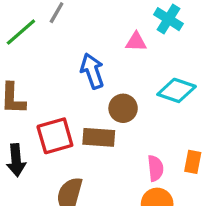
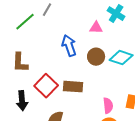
brown circle: (123, 108) -> (96, 57), moved
red square: (55, 136) -> (46, 86), turned -30

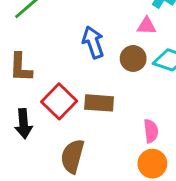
pink triangle: (96, 28) -> (146, 26), moved

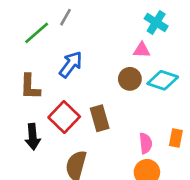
blue arrow: (93, 42) -> (71, 64), moved, turned 56
brown rectangle: (99, 103) -> (100, 118), turned 70

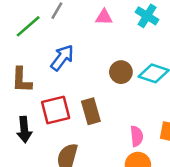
pink triangle: (142, 50) -> (104, 17), moved
red square: (64, 117) -> (56, 110), turned 32

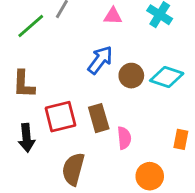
blue arrow: (62, 58) -> (100, 60), moved
pink semicircle: (137, 136) -> (124, 138), moved

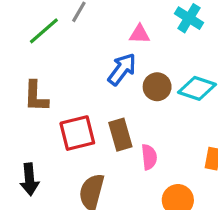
pink triangle: (113, 16) -> (140, 34), moved
black arrow: (26, 138) -> (29, 179), moved

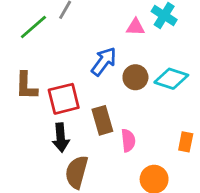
pink triangle: (140, 34) -> (135, 27), moved
red square: (77, 133) -> (64, 99), moved
black arrow: (29, 179) -> (61, 138), moved

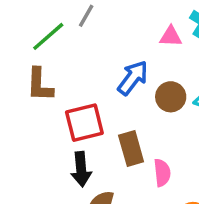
brown L-shape: (26, 86) -> (40, 85), moved

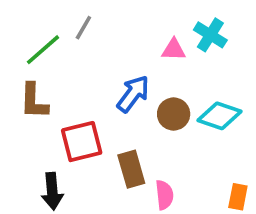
black arrow: (81, 169) -> (52, 191), moved

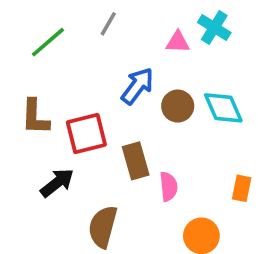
gray line: (83, 28) -> (108, 24), moved
brown L-shape: (34, 101) -> (35, 117), moved
cyan diamond: (220, 116) -> (223, 108), turned 48
black arrow: (52, 191) -> (57, 183), turned -123

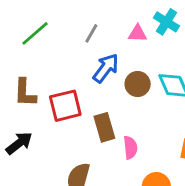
gray line: (108, 24) -> (91, 33), moved
black arrow: (57, 183) -> (19, 143), moved

